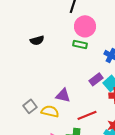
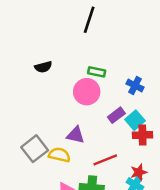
pink circle: (85, 26) -> (87, 92), moved
gray square: (30, 106) -> (35, 149), size x1.5

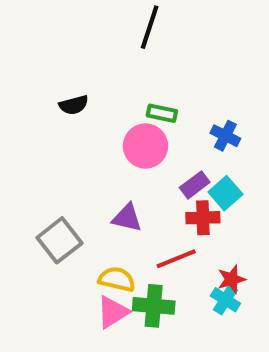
red cross: (142, 135) -> (203, 218), moved
yellow semicircle: (59, 155) -> (117, 279), moved

